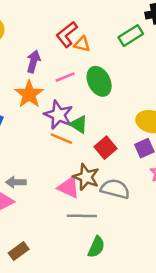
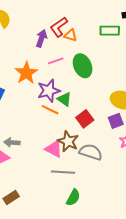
green rectangle: (131, 36) -> (110, 31), turned 30
purple arrow: (33, 61) -> (41, 38), moved
purple star: (58, 115) -> (49, 91), turned 30

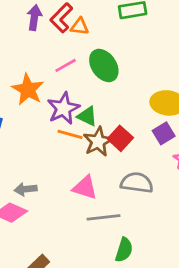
purple arrow: (41, 38) -> (34, 18), moved
brown star: (68, 141) -> (98, 142), moved, turned 30

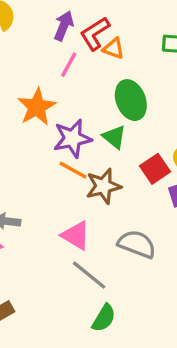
pink line: (66, 65) -> (69, 65), moved, turned -45
green triangle: (87, 116) -> (114, 137), moved
red square: (120, 138) -> (155, 169), moved
gray line: (104, 217) -> (89, 275), turned 32

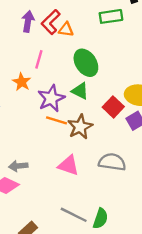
pink line: (69, 65) -> (39, 59), moved
orange star: (37, 107) -> (22, 82), size x0.7
gray line: (89, 275) -> (74, 215), moved

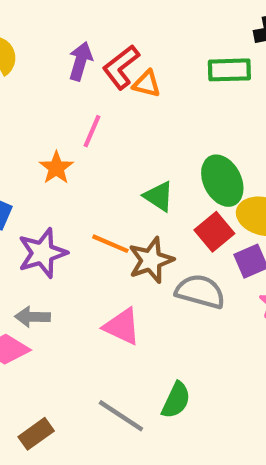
green ellipse: (86, 63) -> (222, 181), moved
purple star: (51, 98) -> (42, 253), moved
gray semicircle: (112, 162) -> (200, 291), moved
green semicircle: (100, 218) -> (176, 400), moved

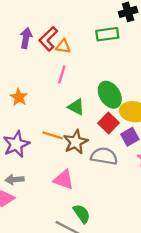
pink line: (92, 131) -> (62, 75), moved
green semicircle: (176, 400) -> (82, 214), moved, turned -54

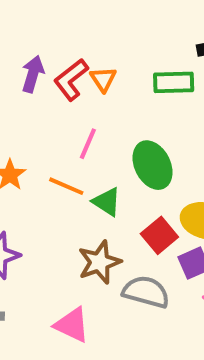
orange triangle: (63, 46) -> (103, 79), moved, turned 42
green ellipse: (110, 95) -> (153, 165), moved
orange line: (53, 135) -> (66, 186), moved

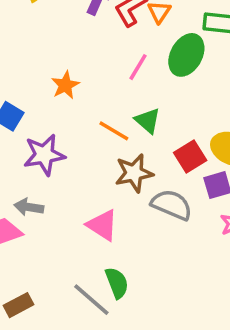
green ellipse: (153, 165) -> (186, 55), moved, turned 48
orange line: (66, 186) -> (114, 131), moved

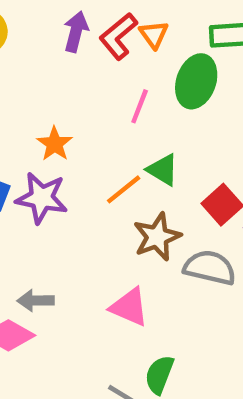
orange line: (114, 131) -> (124, 189), turned -60
purple star: (44, 155) -> (42, 198), moved, turned 30
green semicircle: (117, 283) -> (159, 375), turned -128

